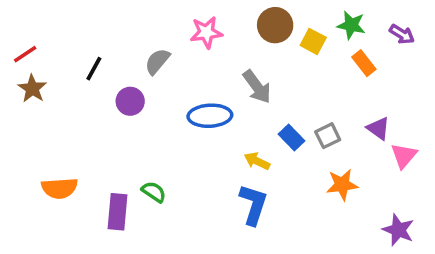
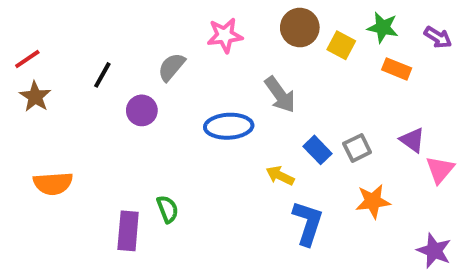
orange rectangle: (364, 63) -> (397, 69), turned -30
orange semicircle: (60, 188) -> (53, 183), moved
green semicircle: (154, 192) -> (168, 209), turned 35
blue L-shape: (253, 205) -> (308, 223), moved

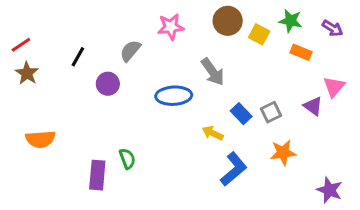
pink triangle: (440, 170) -> (334, 87), moved
blue L-shape: (308, 223) -> (234, 169), turned 32

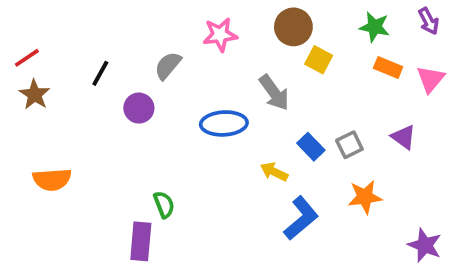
purple arrow: (332, 28) -> (429, 21), moved, turned 30
yellow square: (259, 34) -> (319, 60), moved
pink triangle: (334, 87) -> (431, 79), moved
purple rectangle: (97, 175) -> (141, 241), moved

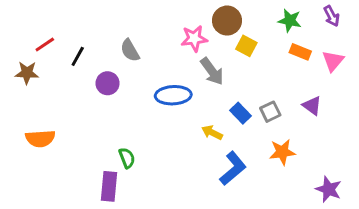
pink star: (220, 35) -> (194, 38), moved
red line: (27, 58) -> (45, 44), moved
gray semicircle: (168, 66) -> (130, 50), turned -70
brown star: (35, 95) -> (27, 73), turned -30

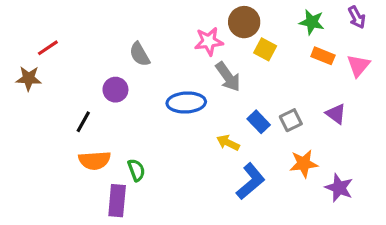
black line: (78, 56) -> (83, 122), moved
orange semicircle: (40, 139) -> (95, 160), moved
purple star: (329, 189) -> (339, 188), moved

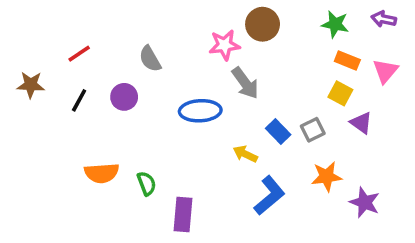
purple arrow: (357, 17) -> (384, 19), turned 130
red line: (48, 48) -> (79, 54), moved
yellow square: (265, 49) -> (340, 93), moved
black line: (83, 122) -> (79, 100), moved
purple rectangle: (117, 201) -> (183, 215), moved

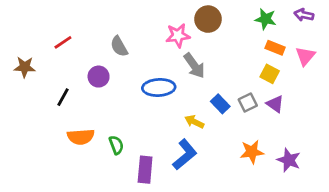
black line: (79, 100) -> (63, 97), moved
purple triangle: (361, 123) -> (275, 104), moved
orange star: (327, 176) -> (252, 152), moved
blue L-shape: (269, 196) -> (185, 155), moved

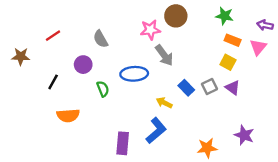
purple arrow: (304, 15) -> (265, 25), moved
green semicircle: (116, 145) -> (103, 89), moved
orange star: (252, 152) -> (207, 148), moved

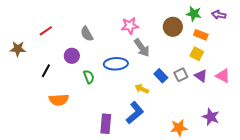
brown circle: (176, 16) -> (173, 27), moved
purple arrow: (265, 25) -> (219, 15), moved
pink triangle: (258, 47) -> (223, 76), moved, turned -42

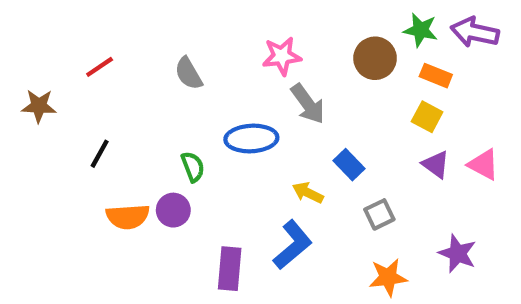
purple arrow: (219, 15) -> (475, 32), size x1.5
purple circle: (72, 56) -> (173, 210), moved
gray square: (181, 75) -> (379, 214), moved

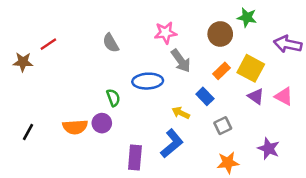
purple arrow: (475, 32) -> (288, 44), moved
red line: (100, 67) -> (48, 44), moved
orange rectangle: (436, 76) -> (221, 71), moved, turned -66
yellow square: (427, 117) -> (251, 68), size x1.5
black line: (100, 154) -> (28, 132), moved

